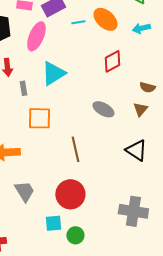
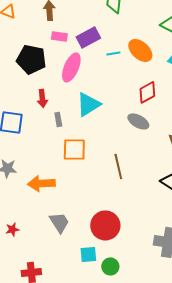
gray ellipse: (103, 109) -> (138, 121), moved
brown line: (75, 149) -> (118, 166), moved

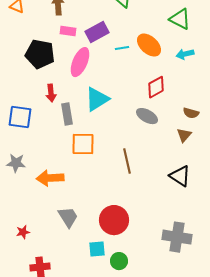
gray rectangle: (58, 119) -> (67, 114), size x1.5
red star: (12, 229) -> (23, 232), moved

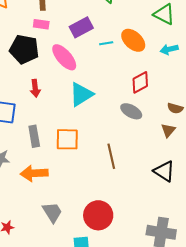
pink rectangle: (68, 31) -> (41, 24), moved
pink ellipse: (80, 62) -> (64, 57), turned -64
gray rectangle: (67, 114) -> (34, 136), moved

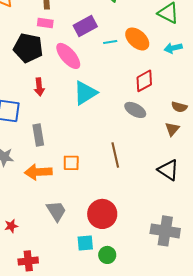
orange square: (67, 139) -> (71, 163), moved, size x0.7

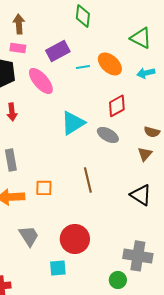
cyan triangle: (85, 93) -> (73, 123), moved
green circle: (107, 255) -> (118, 280), moved

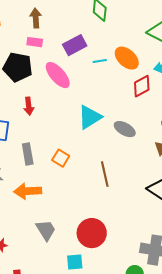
red diamond: (117, 106) -> (142, 86), moved
orange square: (44, 188) -> (61, 158), moved, turned 30

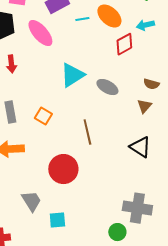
gray trapezoid: (46, 230) -> (31, 201), moved
red circle: (92, 233) -> (63, 169), moved

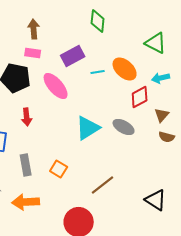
gray ellipse: (107, 87) -> (124, 127), moved
brown triangle: (144, 106) -> (162, 115), moved
brown line: (87, 132) -> (103, 185), turned 65

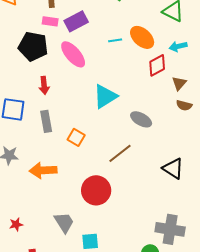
purple rectangle: (73, 56) -> (76, 21), moved
gray ellipse: (124, 127) -> (141, 119), moved
gray rectangle: (26, 165) -> (46, 121), moved

